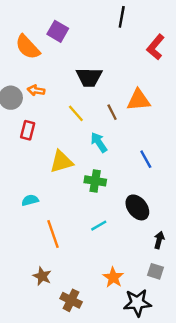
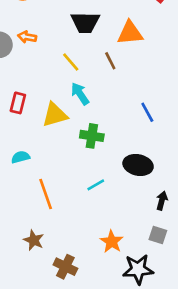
orange triangle: (139, 100) -> (130, 33), moved
red rectangle: (28, 130) -> (18, 103), moved
cyan arrow: (99, 142) -> (80, 94), moved
black ellipse: (137, 207) -> (138, 165), turned -40

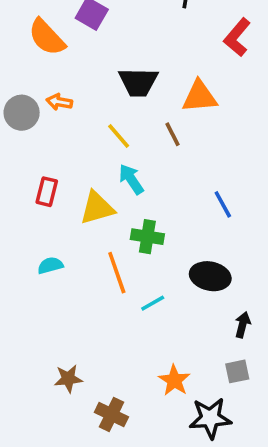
orange line: (46, 194) -> (117, 273), moved
gray square: (158, 235) -> (237, 371), turned -30
brown star: (34, 240) -> (68, 379), turned -30

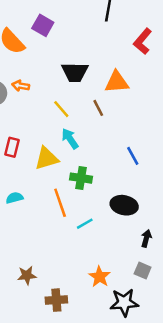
gray square: (237, 371) -> (143, 270), turned 35
brown cross: (111, 415) -> (56, 300), turned -30

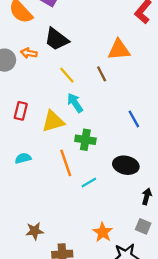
black trapezoid: (75, 72) -> (57, 39), moved, turned 36

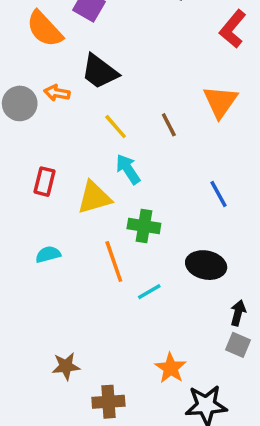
orange triangle: (119, 50) -> (220, 102), moved, turned -50
gray square: (143, 226) -> (238, 345), moved

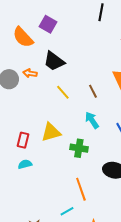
cyan arrow: (128, 169) -> (92, 120), moved
red rectangle: (45, 182) -> (23, 140), moved
orange line: (114, 261) -> (81, 189), moved
cyan line: (149, 292) -> (67, 211), moved

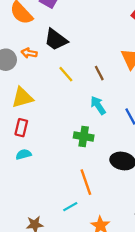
yellow triangle: (51, 132) -> (22, 98), moved

